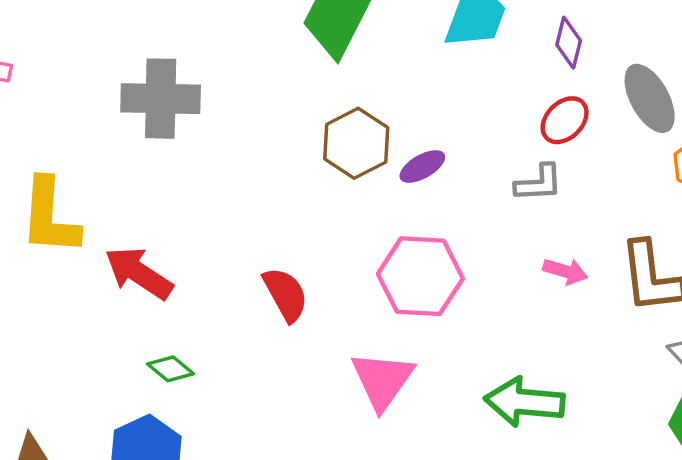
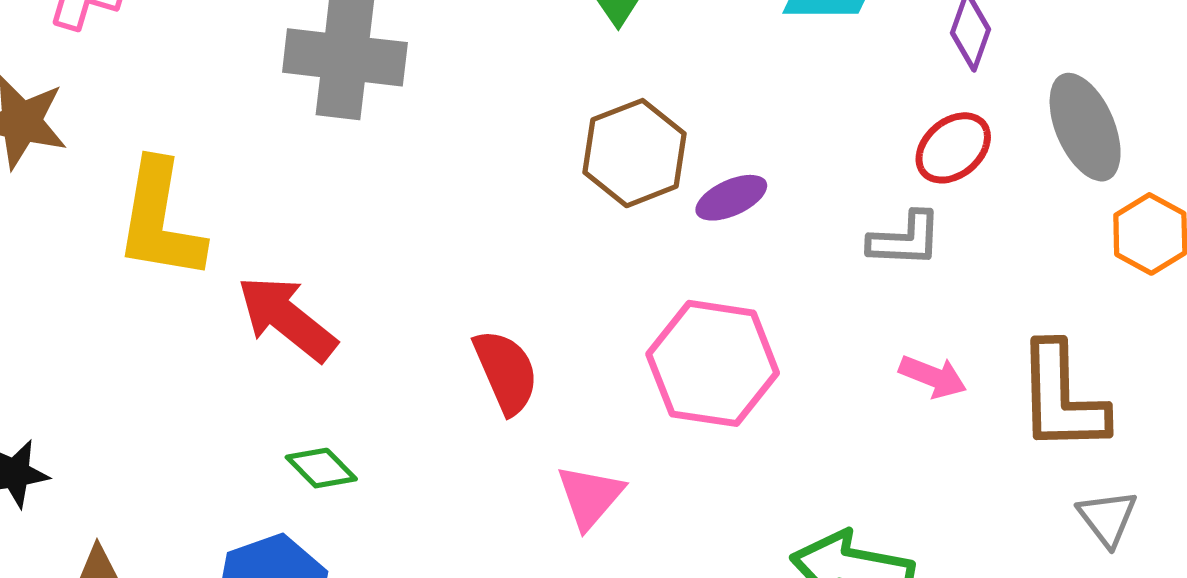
pink triangle: (382, 380) -> (590, 497), moved, size x0.7

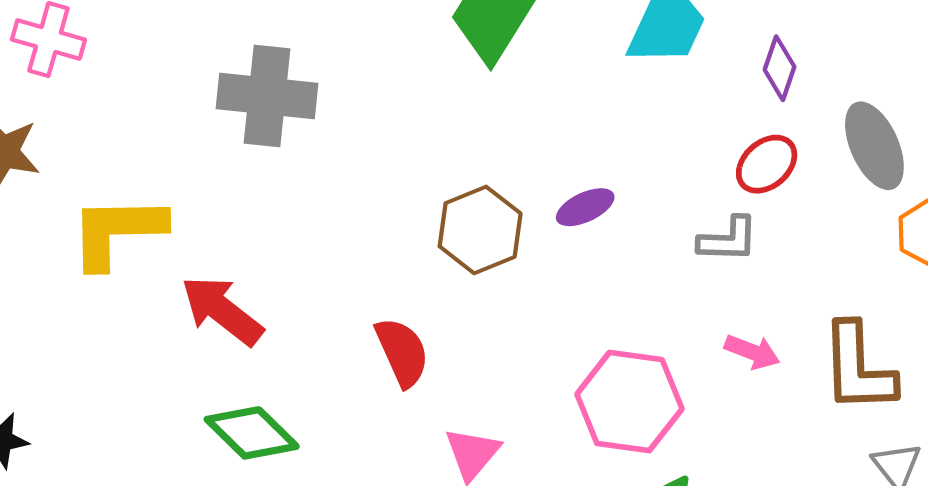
brown hexagon: (635, 153) -> (480, 230), moved
yellow L-shape: (160, 220) -> (117, 231), turned 80
pink hexagon: (713, 363) -> (629, 402), moved
green diamond: (321, 468) -> (252, 433), size x1.6

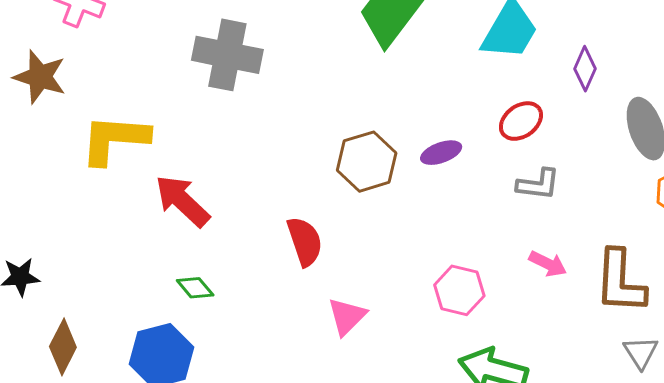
red ellipse: (767, 164) -> (521, 121), moved
pink hexagon: (629, 402) -> (459, 290), size x0.7
green diamond: (252, 433) -> (195, 288), size x0.6

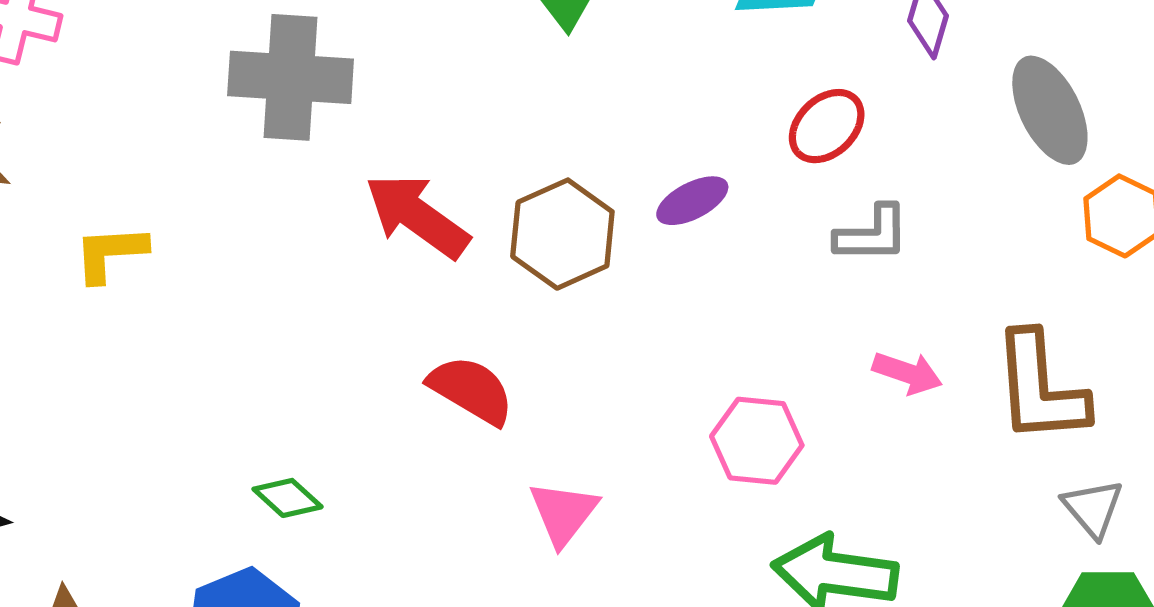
yellow L-shape: (115, 139) -> (110, 253), size x0.6
red arrow: (182, 201) -> (417, 216), moved
red semicircle: (305, 241) -> (471, 390), turned -33

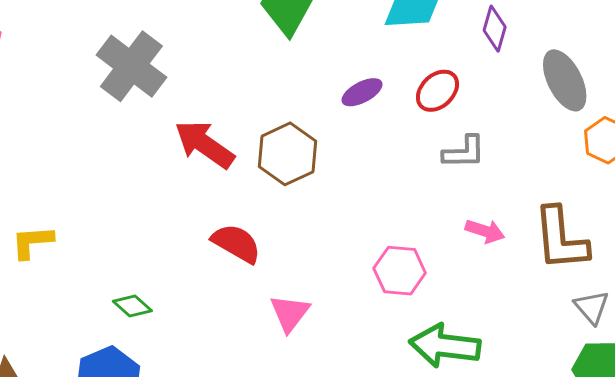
gray cross: (291, 77) -> (131, 66), turned 34
purple ellipse: (692, 201) -> (362, 92), moved
yellow L-shape: (110, 253) -> (32, 242), moved

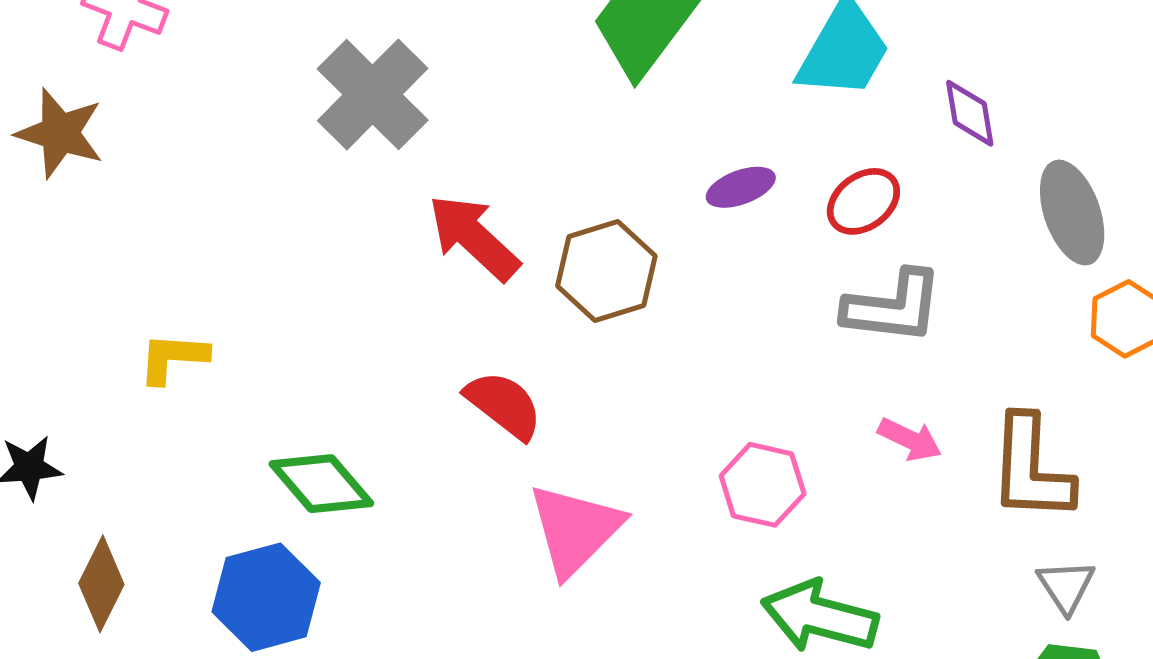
purple diamond: (495, 29) -> (970, 113), turned -33
gray L-shape: (464, 152) -> (893, 307), size x1.4
green diamond: (132, 306) -> (321, 484), size x1.6
pink triangle: (290, 313) -> (575, 530), size x1.5

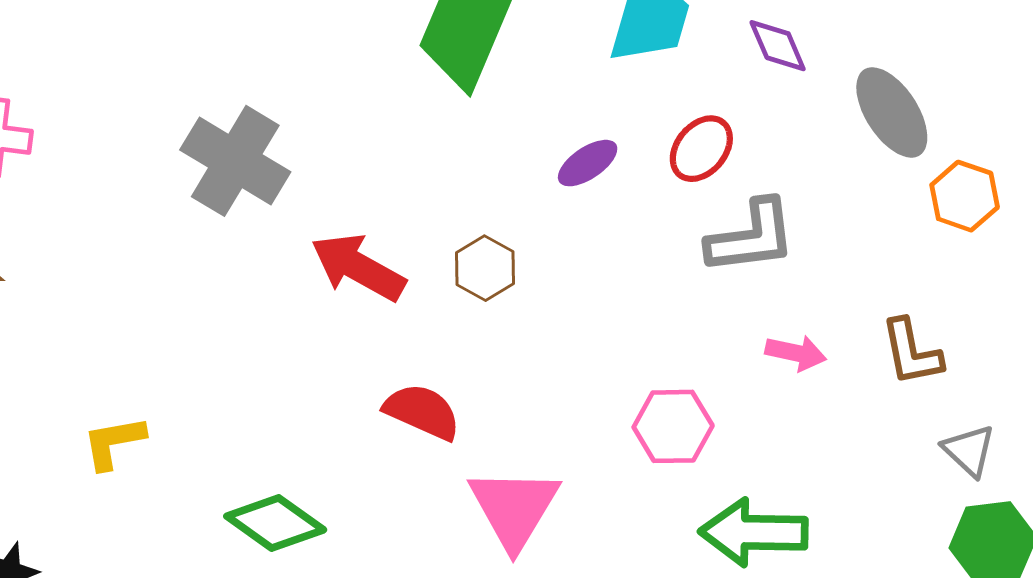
brown hexagon: (606, 271) -> (485, 268), size x0.7
brown L-shape: (1031, 468) -> (911, 352), size x0.7

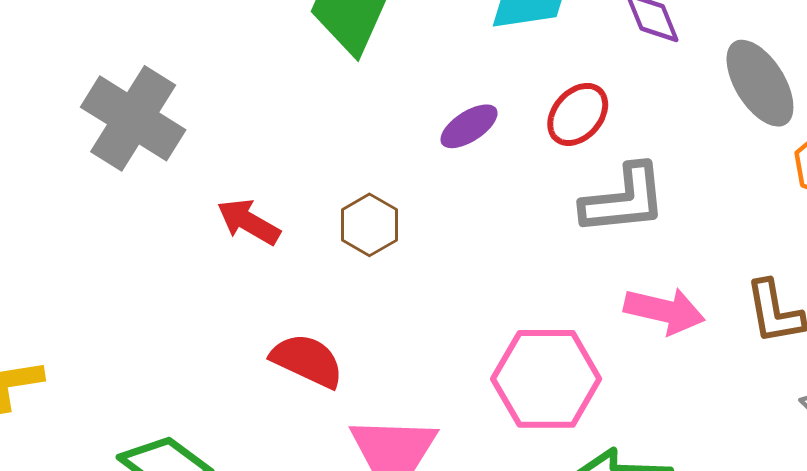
red arrow: (358, 267) -> (249, 222), size x0.7
pink arrow: (796, 353) -> (664, 311), size x1.4
pink hexagon: (673, 426) -> (546, 379), size x1.4

